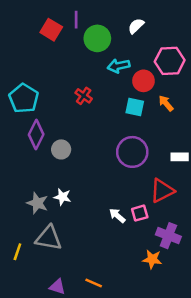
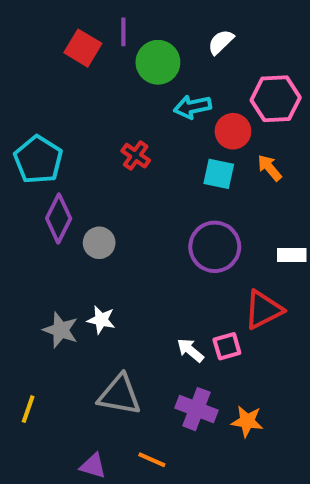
purple cross: (168, 236) -> (196, 409), moved
gray triangle: (49, 238) -> (119, 395), moved

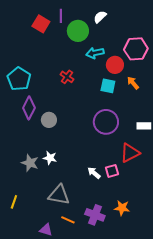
white semicircle: (221, 42) -> (100, 17), moved
purple cross: (196, 409) -> (95, 215), moved
orange line: (152, 460) -> (68, 220), moved

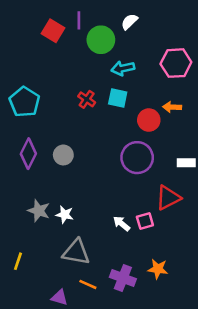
red circle: (115, 65) -> (149, 120), moved
orange arrow: (133, 83) -> (172, 107), turned -48
cyan square: (108, 86) -> (118, 98), moved
purple diamond: (29, 108) -> (28, 154), moved
white star: (50, 158) -> (65, 215), moved

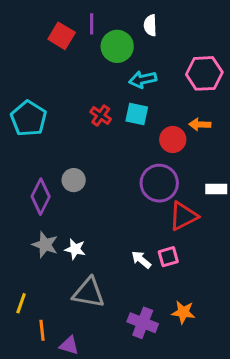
white semicircle: (129, 22) -> (150, 25), turned -48
purple diamond: (28, 154) -> (41, 197), moved
red triangle: (168, 198) -> (183, 216), moved
orange line: (88, 284) -> (42, 330), moved, turned 60

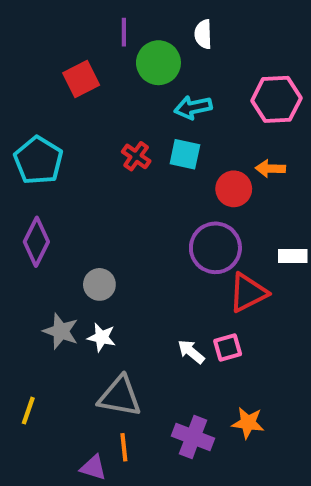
red square: (62, 36) -> (81, 79), moved, turned 32
gray circle: (74, 180) -> (99, 284), moved
purple diamond: (41, 197) -> (36, 242), moved
orange line: (42, 330) -> (124, 447), moved

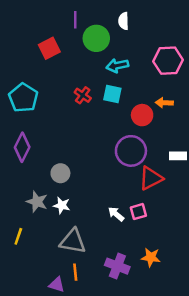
yellow line: (28, 411) -> (18, 236), moved

